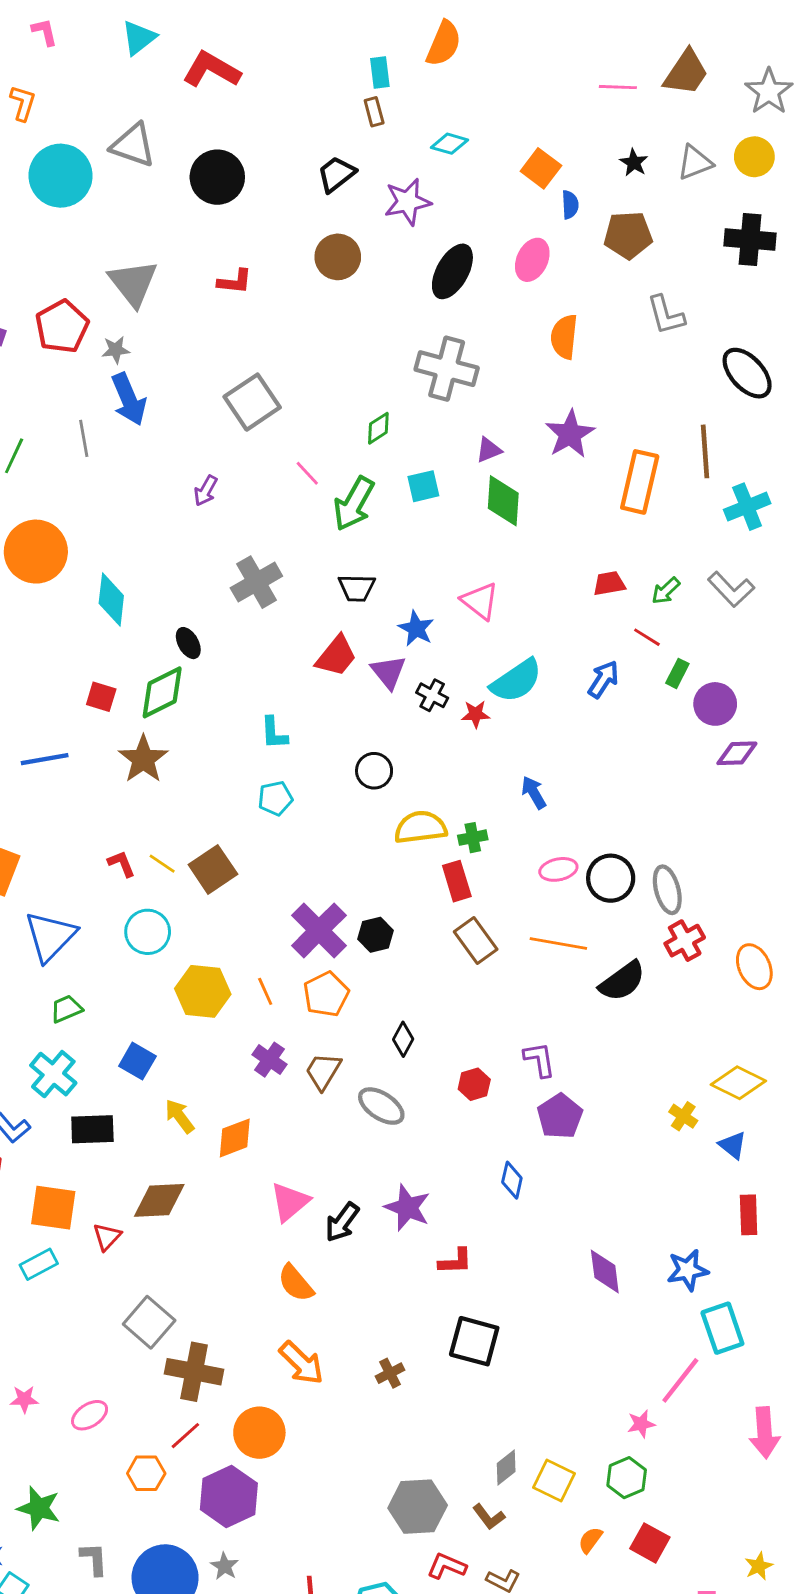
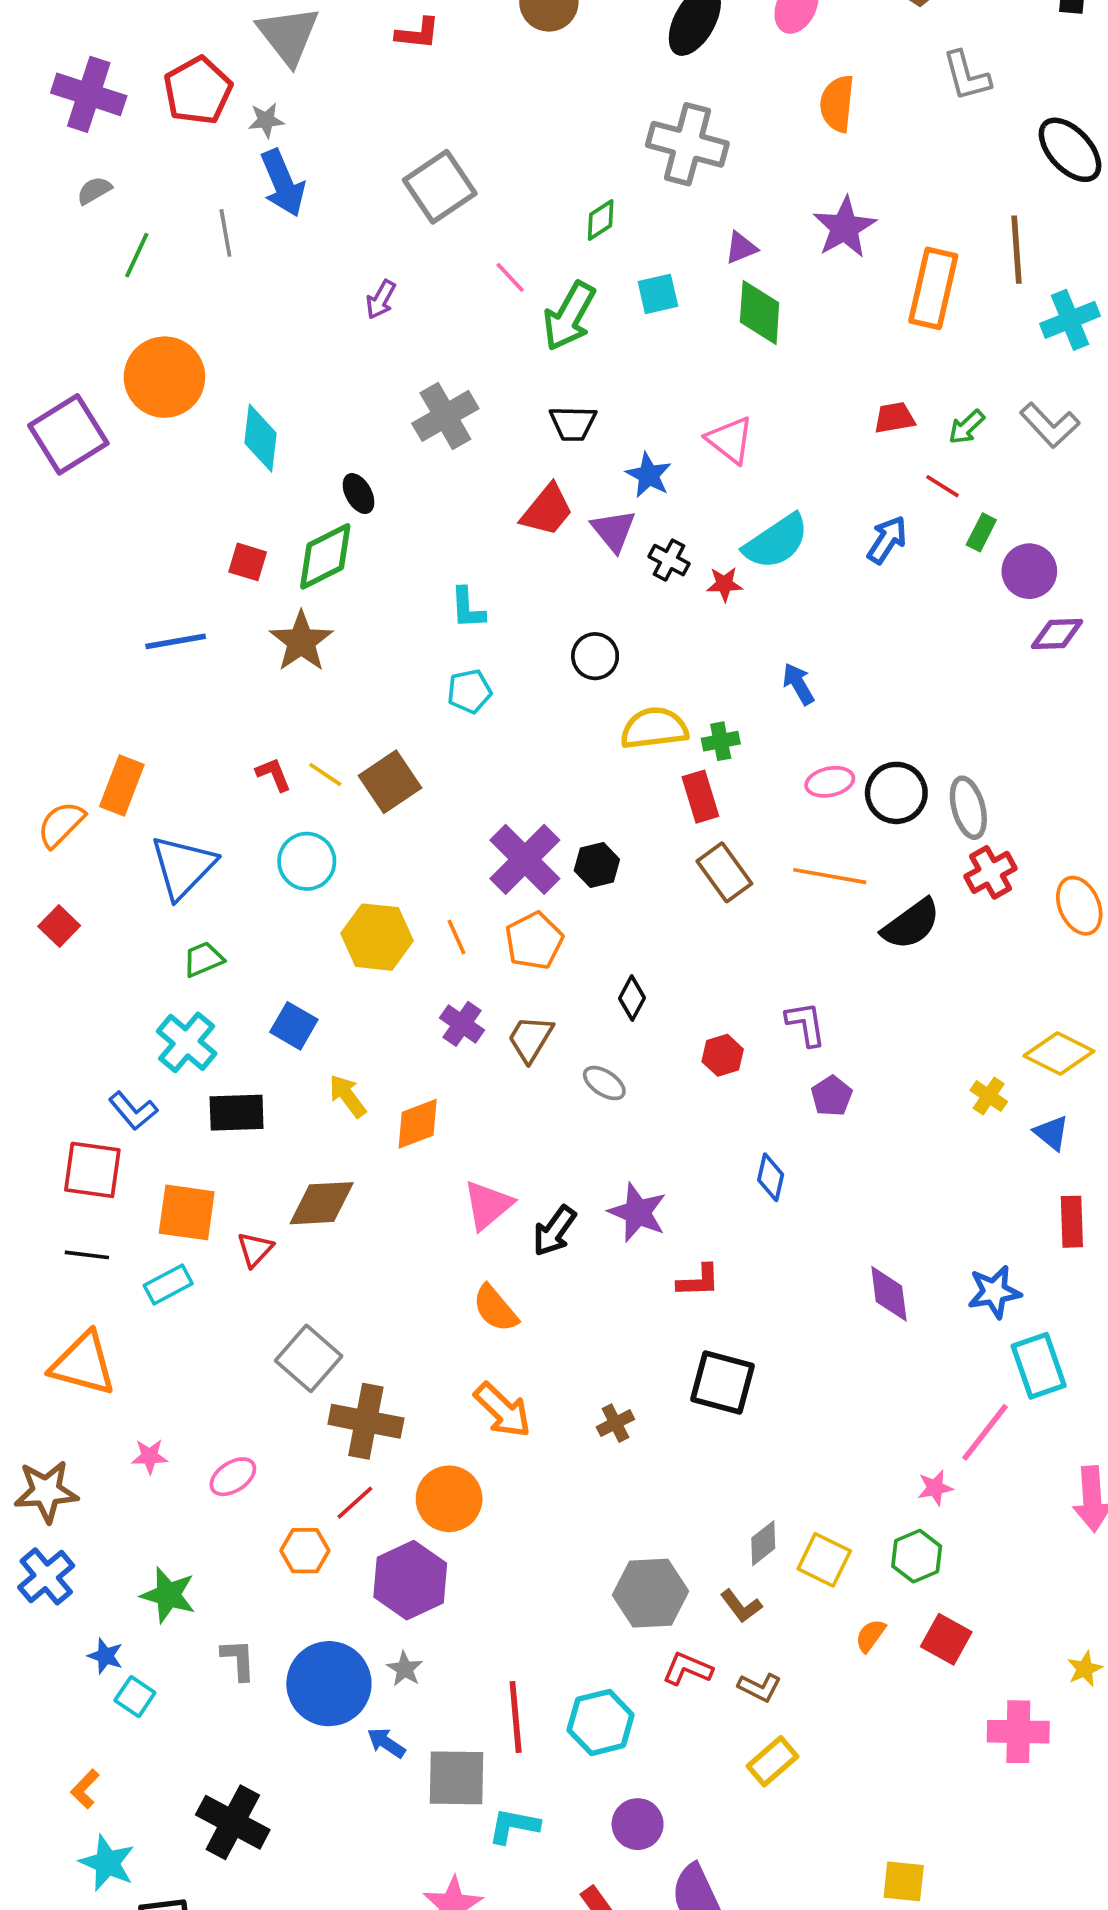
gray ellipse: (381, 1106) -> (604, 1083), size x0.7
purple pentagon: (560, 1116) -> (832, 1096), size x0.7

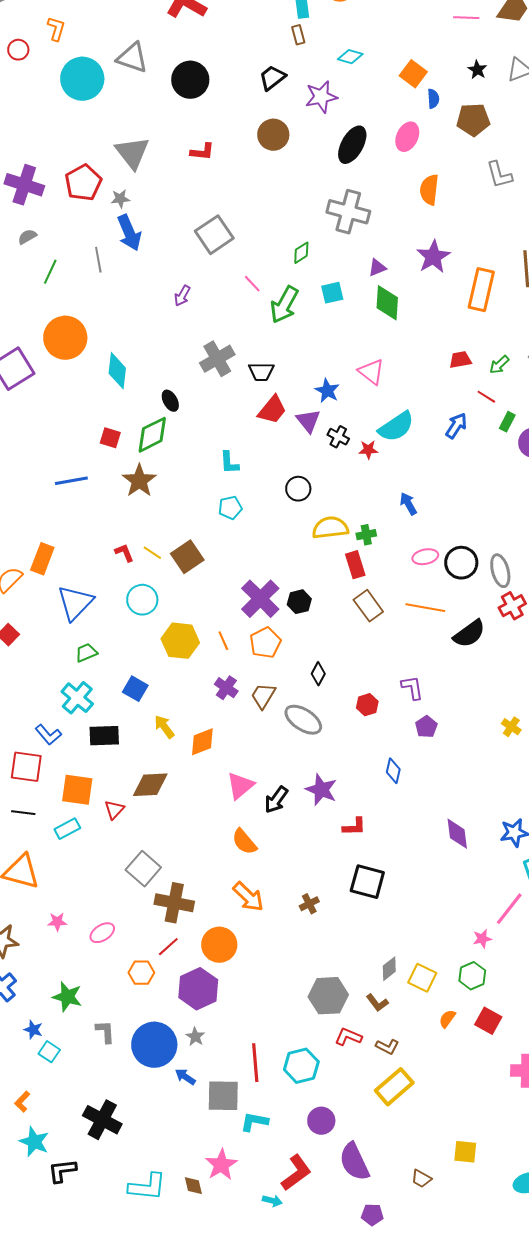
black trapezoid: (573, 423) -> (261, 372), moved
gray ellipse: (604, 1083) -> (303, 720), size x1.6
yellow rectangle: (772, 1761) -> (394, 1087), size x1.4

